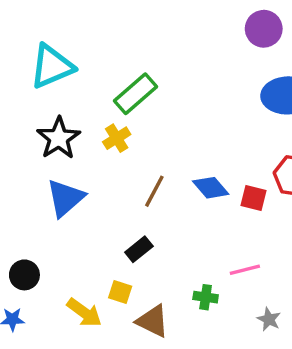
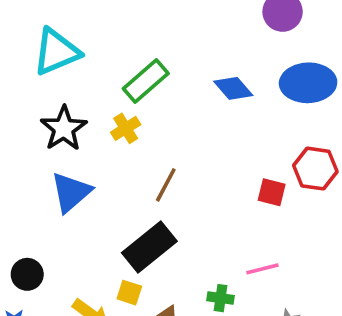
blue diamond: (211, 188) -> (233, 88), moved
black rectangle: (139, 249) -> (149, 247), size x1.8

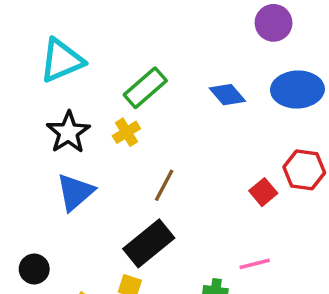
red square: (272, 192) -> (263, 192), turned 36

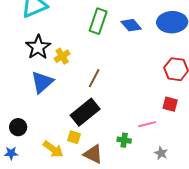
green rectangle: (145, 88) -> (98, 21), moved, turned -30
yellow cross: (126, 132) -> (62, 56), moved
red square: (263, 192) -> (170, 104), moved, turned -35

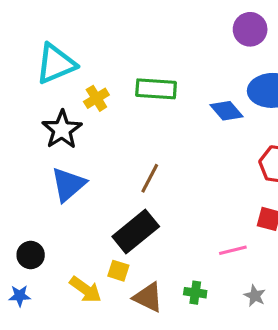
green rectangle: (98, 21) -> (156, 89), turned 75
blue diamond: (131, 25) -> (227, 111), moved
yellow cross: (62, 56) -> (96, 98), moved
green cross: (124, 140) -> (195, 293), moved

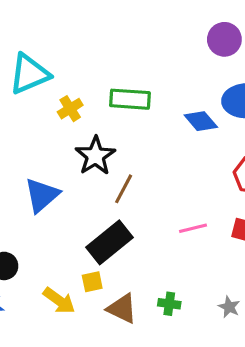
black star: (62, 130) -> (95, 156), moved
pink line: (233, 250) -> (193, 228), moved
yellow square: (118, 271) -> (92, 282), turned -30

